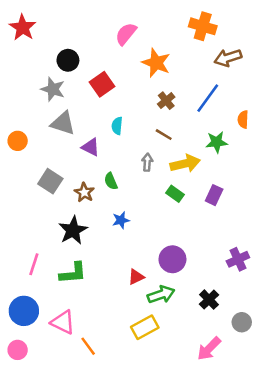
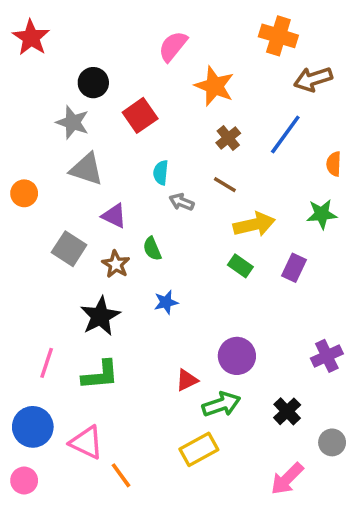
green star: (217, 142) -> (322, 214), moved
purple triangle: (91, 147) -> (114, 216), moved
gray arrow: (147, 162) -> (182, 202), moved, turned -72

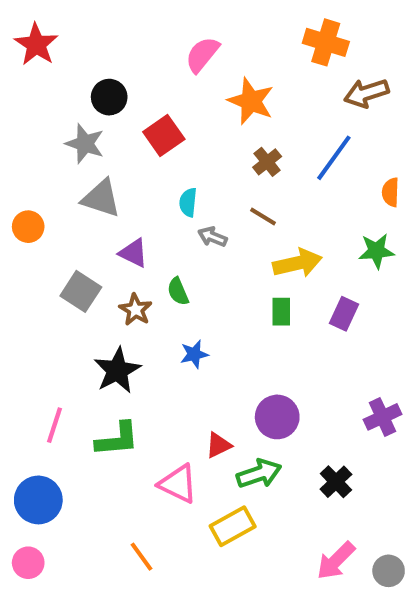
green rectangle: (240, 266) -> (281, 312), turned 55
pink triangle: (86, 442) -> (178, 484), moved
gray circle: (332, 442) -> (389, 571), moved

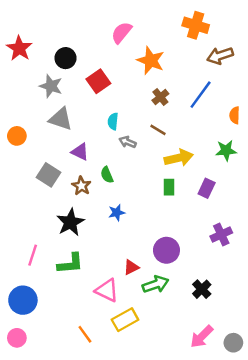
red star: (36, 44) -> (19, 48), moved
purple cross: (382, 417) -> (221, 234), moved
yellow rectangle: (233, 526) -> (125, 320), moved

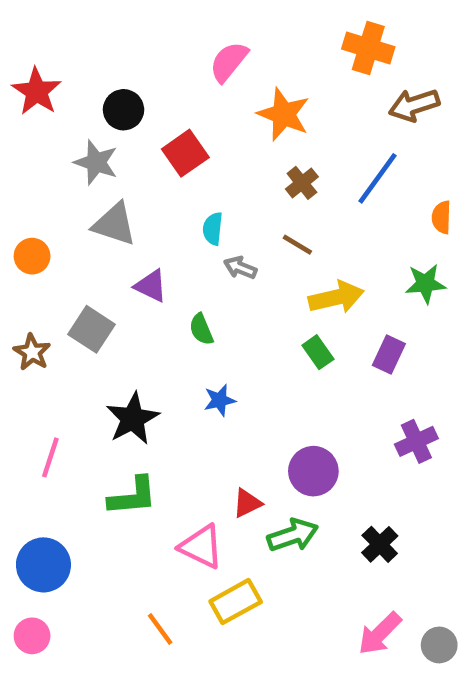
brown star: (81, 186) -> (32, 352), moved
green rectangle: (169, 187) -> (318, 352), turned -35
pink line: (33, 255) -> (50, 457), moved

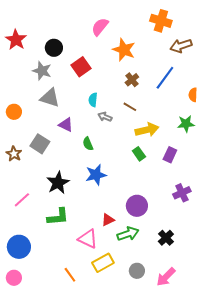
blue star: (220, 400) -> (96, 175), size x1.5
pink line: (50, 457) -> (22, 200), turned 30
gray circle: (439, 645) -> (137, 271), moved

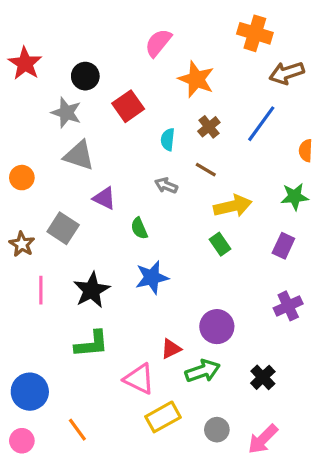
cyan semicircle: (93, 100) -> (168, 140), moved
purple rectangle: (170, 155) -> (283, 246), moved
pink line: (22, 200) -> (41, 290), moved, turned -48
orange line: (70, 275) -> (77, 430), moved

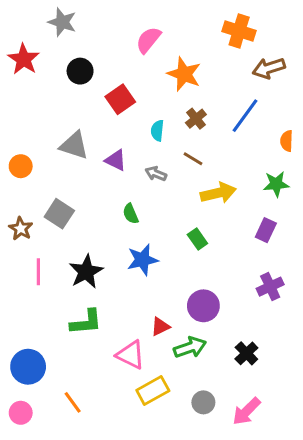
gray star: (66, 113) -> (62, 22), moved
purple triangle: (104, 198) -> (116, 160), moved
green rectangle: (220, 244) -> (197, 239), moved

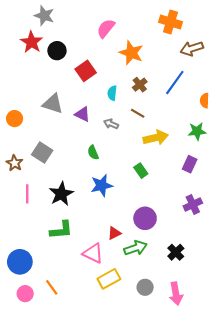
red star: (24, 59) -> (32, 42), moved
pink arrow: (246, 411) -> (176, 294), turned -55
pink circle: (21, 413) -> (25, 294), moved

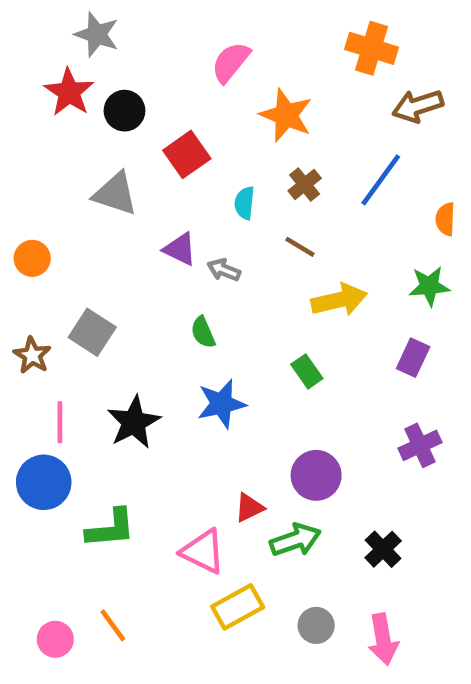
gray triangle: (53, 104) -> (115, 194), moved
gray arrow: (111, 124) -> (224, 270), moved
green L-shape: (61, 230) -> (111, 528), moved
blue circle: (20, 262) -> (44, 482), moved

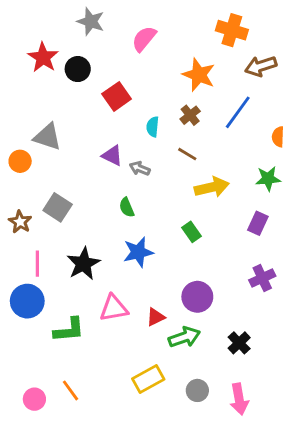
gray star: (97, 34) -> (91, 21), moved
orange star: (286, 115) -> (199, 75), moved
gray triangle: (115, 194) -> (47, 137), moved
pink triangle: (203, 552) -> (114, 308), moved, turned -36

